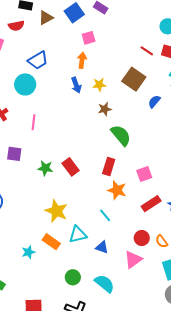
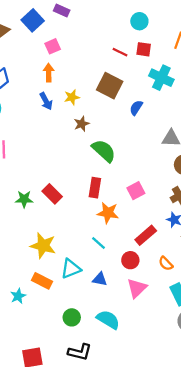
red rectangle: (151, 204) -> (146, 235), moved
red circle: (142, 238) -> (130, 260), moved

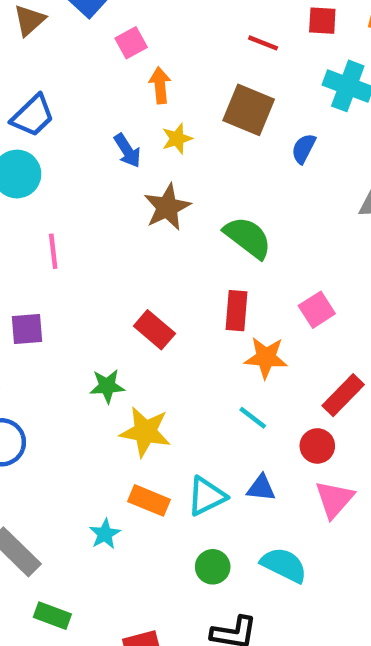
red square: (144, 49) -> (322, 21), moved
orange arrow: (49, 73) -> (160, 85), moved
brown star: (82, 124) -> (167, 207), moved, size x1.5
green star: (24, 199) -> (107, 386), moved
cyan triangle: (71, 269) -> (206, 496), moved

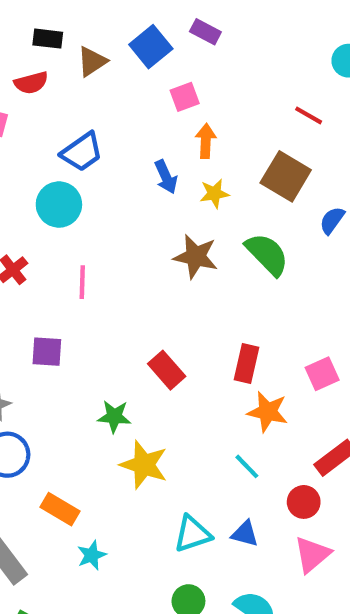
blue arrow: (127, 151) -> (166, 177), moved
brown star: (167, 207) -> (196, 257), turned 30
green semicircle: (248, 237) -> (267, 254), moved
orange rectangle: (149, 500) -> (60, 509), moved

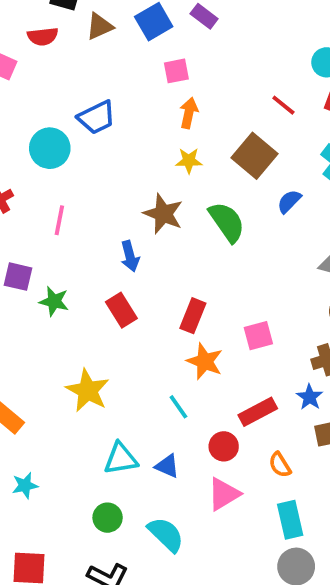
blue trapezoid: (82, 152) -> (97, 117), moved
blue arrow: (166, 177) -> (130, 256), moved
green star: (114, 416) -> (54, 301), moved
cyan star: (92, 555) -> (25, 485), moved

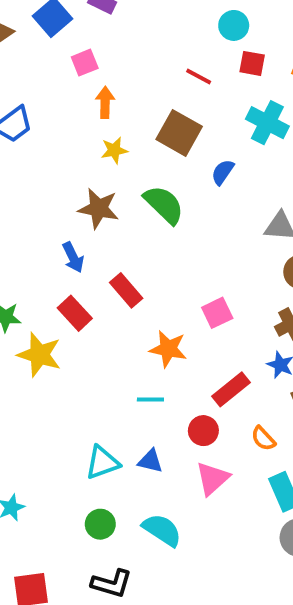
red rectangle: (193, 316) -> (126, 290), moved, turned -52
yellow star: (88, 391) -> (39, 355), moved
cyan line: (178, 407) -> (150, 399), turned -44

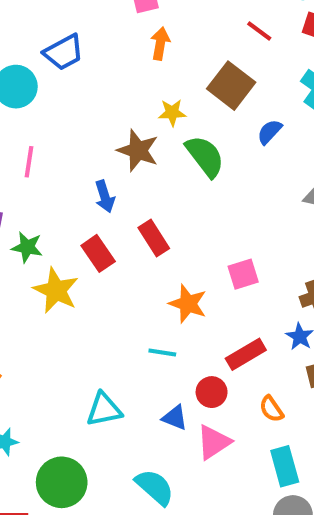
yellow star: (114, 150) -> (172, 113), moved
blue triangle: (150, 461) -> (175, 418), moved
green circle: (100, 524) -> (62, 482), moved, size x1.6

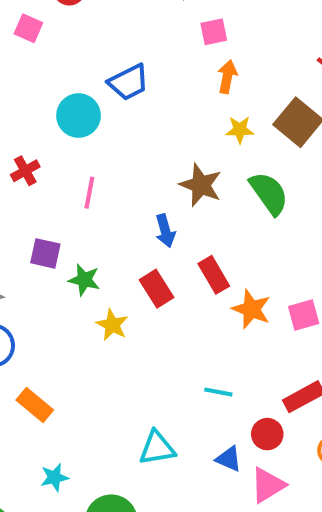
yellow star: (172, 113) -> (240, 130), moved
yellow star: (56, 290) -> (112, 325), size x0.7
orange star: (188, 304) -> (251, 309), moved

